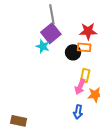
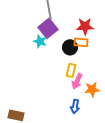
yellow rectangle: (85, 76) -> (71, 70), moved

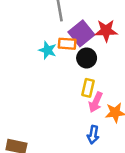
purple square: (48, 28) -> (81, 33), moved
orange rectangle: (81, 42) -> (67, 44), moved

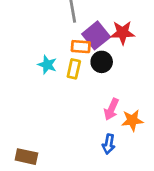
cyan star: (48, 50) -> (47, 65), moved
yellow rectangle: (88, 88) -> (74, 69), moved

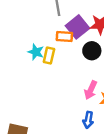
black circle: (102, 62) -> (92, 51), moved
yellow rectangle: (74, 69) -> (49, 56), moved

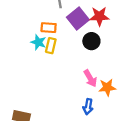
orange rectangle: (64, 36) -> (49, 28), moved
pink arrow: (91, 90) -> (90, 78), turned -54

